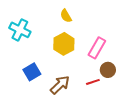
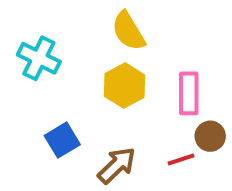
yellow semicircle: (66, 16) -> (128, 31), size x1.5
pink rectangle: (97, 48) -> (189, 93), turned -30

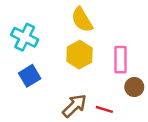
blue square: (62, 140) -> (30, 76), moved
red line: (181, 160) -> (104, 109), moved, turned 35

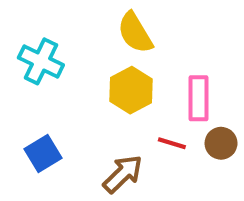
blue square: (30, 76) -> (43, 153), moved
red line: (104, 109) -> (172, 143), moved

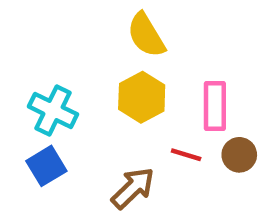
cyan cross: (41, 61) -> (53, 110), moved

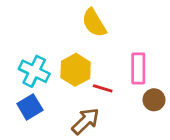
yellow hexagon: (142, 97) -> (76, 70), moved
red line: (186, 155) -> (103, 88), moved

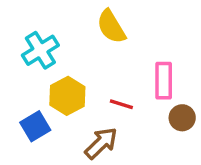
yellow hexagon: (76, 70) -> (67, 96), moved
cyan cross: (34, 71) -> (40, 50), moved, turned 32

